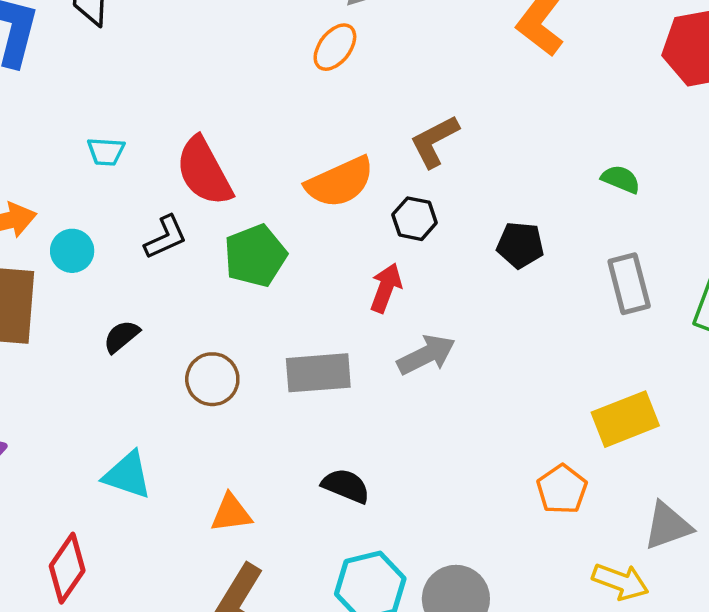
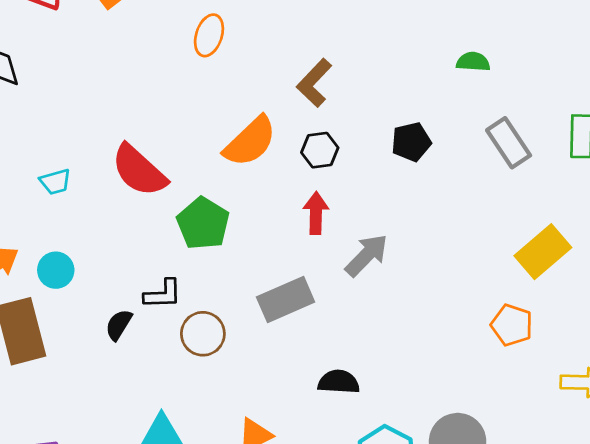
black L-shape: (166, 237) -> (163, 294), moved, turned 42

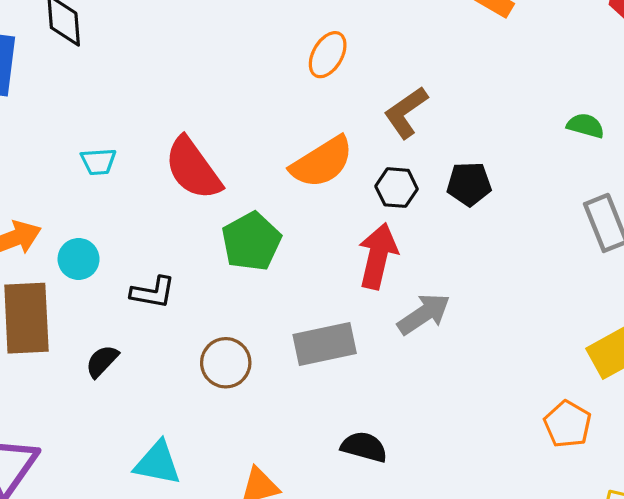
orange ellipse: (209, 35) -> (328, 55), moved
black pentagon: (411, 142) -> (469, 184), moved
red arrow: (316, 213) -> (378, 256), size x1.4
black L-shape: (163, 294) -> (153, 292), moved
black semicircle: (119, 325) -> (102, 361), moved

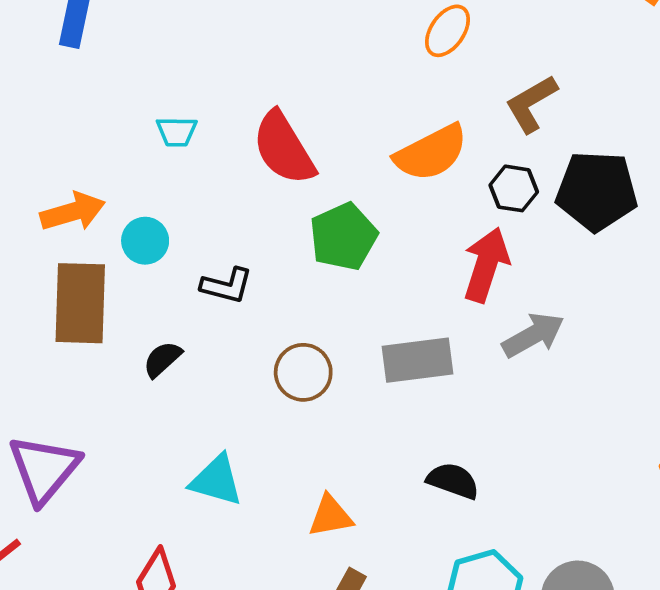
black pentagon: (469, 184) -> (597, 191), size x1.6

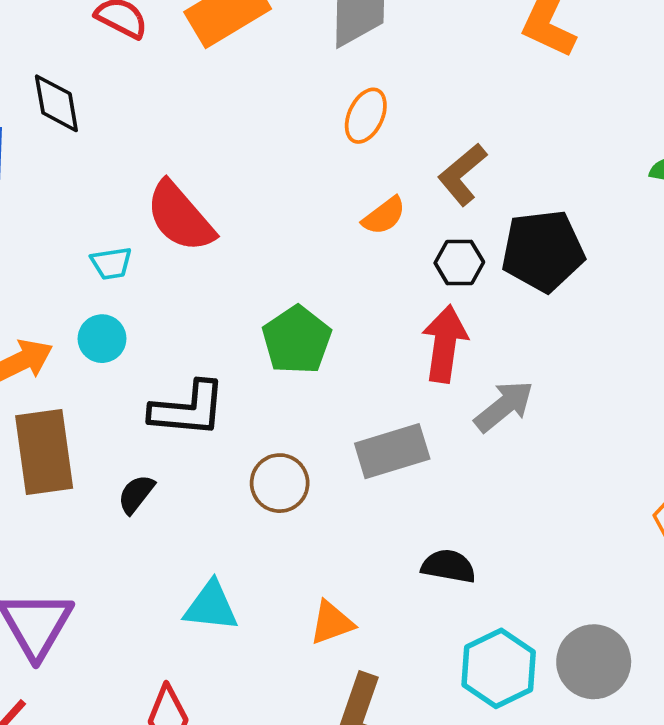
red semicircle: (284, 148) -> (180, 217), moved
orange semicircle: (431, 153) -> (384, 216), moved, size x0.6
cyan circle: (145, 241) -> (102, 339), moved
black L-shape: (227, 286) -> (188, 409), size x1.5

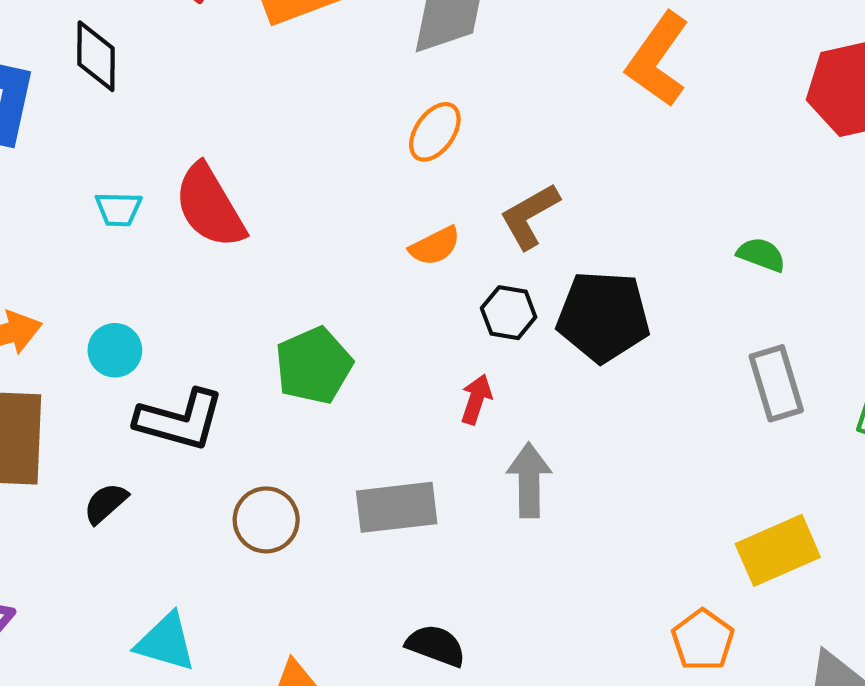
cyan trapezoid: (111, 263) -> (118, 209), moved
cyan circle: (102, 339) -> (115, 350), moved
red arrow: (445, 344) -> (476, 399), size x0.6
gray arrow: (504, 406) -> (529, 480), turned -62

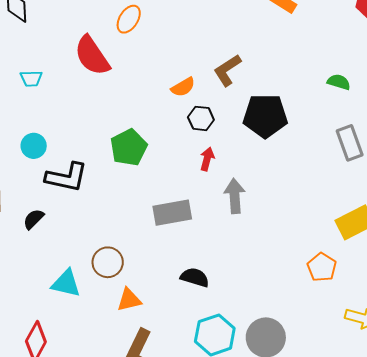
orange ellipse: (435, 132) -> (129, 19), moved
red semicircle: (210, 206) -> (92, 56), moved
black hexagon: (509, 313) -> (201, 118), moved
brown circle: (266, 520) -> (108, 262), moved

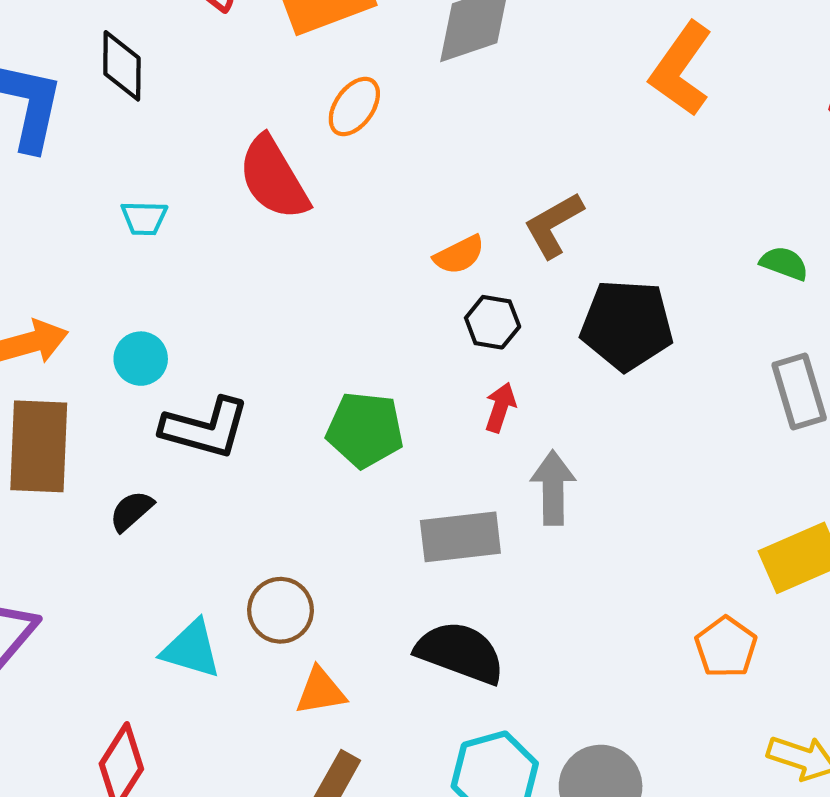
green pentagon: (129, 147) -> (365, 430), moved, turned 30
gray rectangle: (172, 213) -> (460, 537), moved
black semicircle: (195, 277) -> (460, 653), size x1.5

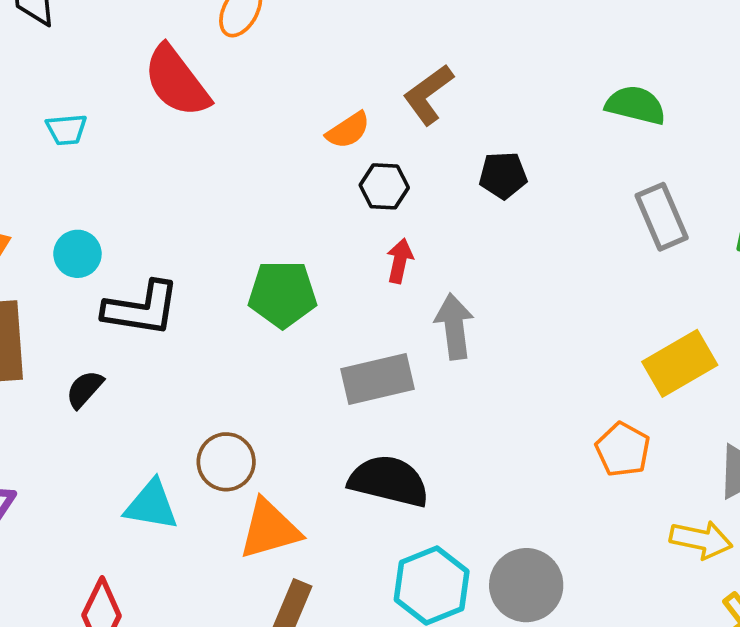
green semicircle: (784, 263) -> (636, 105), size x1.4
black pentagon: (627, 325) -> (503, 175), size x0.6
orange triangle: (320, 691) -> (270, 529), size x1.4

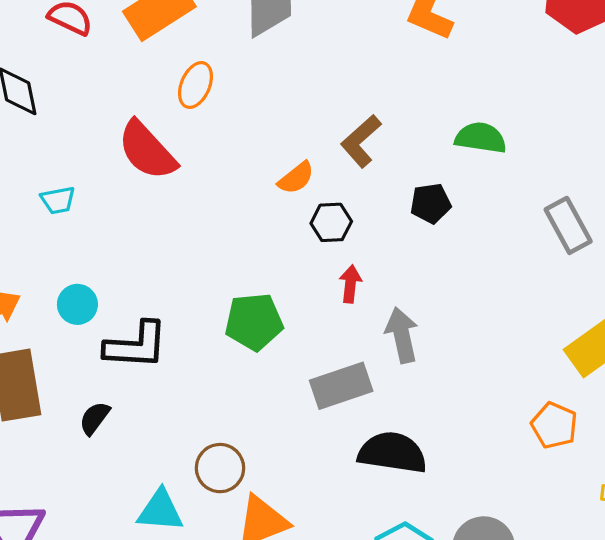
green semicircle: (636, 105) -> (481, 138), moved
black semicircle: (389, 481) -> (392, 453), moved

